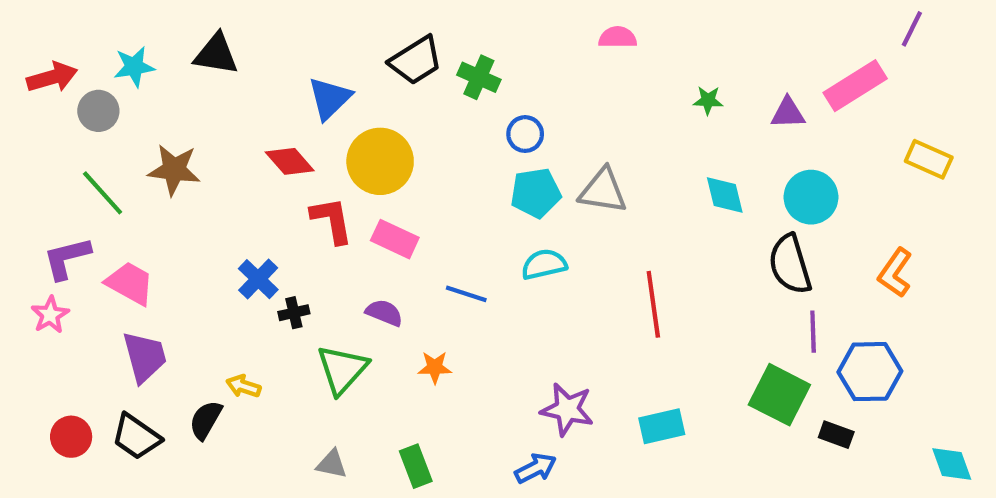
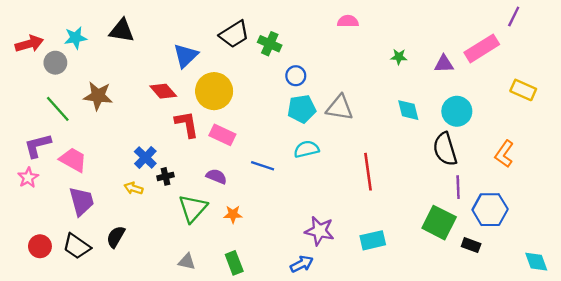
orange star: (435, 367) -> (233, 214), moved
yellow arrow: (243, 386) -> (134, 188), moved

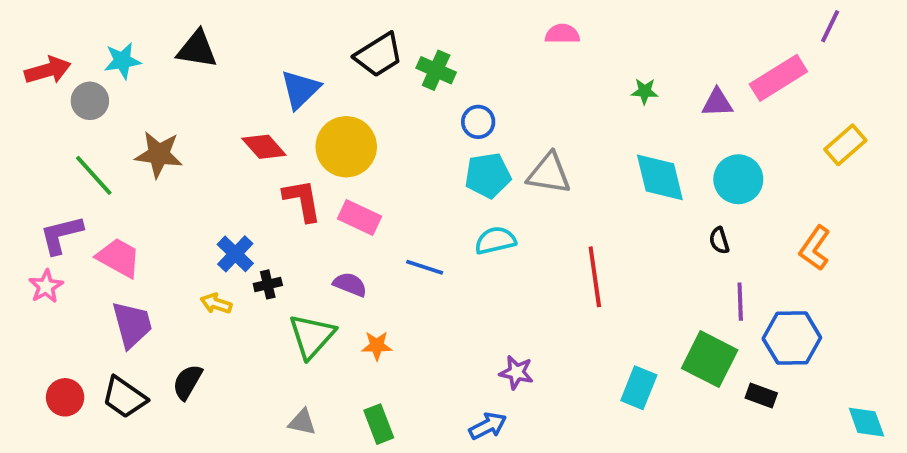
yellow rectangle: (523, 90) -> (845, 145), turned -65
cyan diamond: (408, 110) -> (660, 177), size x1.4
black semicircle: (445, 149) -> (719, 240), size x0.5
purple star: (319, 231) -> (516, 372), size x0.7
cyan rectangle: (373, 240) -> (639, 388), moved, turned -55

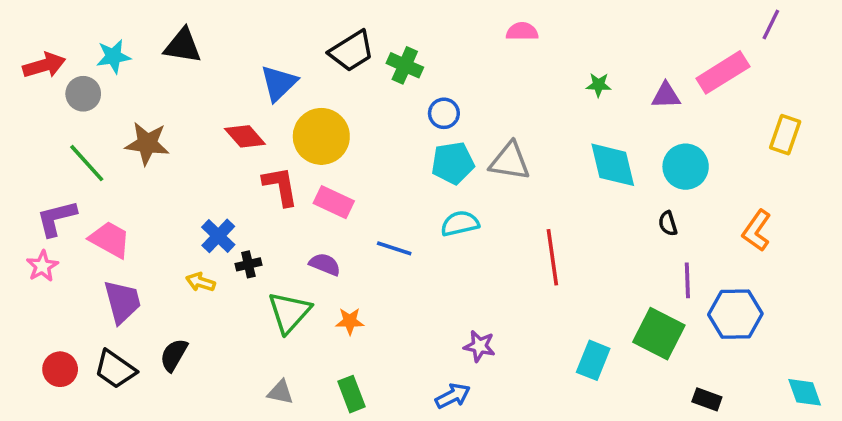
yellow rectangle: (845, 145) -> (785, 135), turned -30
black rectangle: (761, 395) -> (707, 399), moved

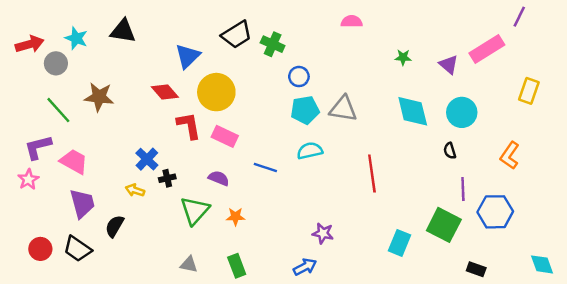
cyan star: (113, 56) -> (76, 38), turned 30
purple triangle: (666, 96) -> (449, 65), turned 42
black semicircle: (174, 355) -> (115, 226), moved

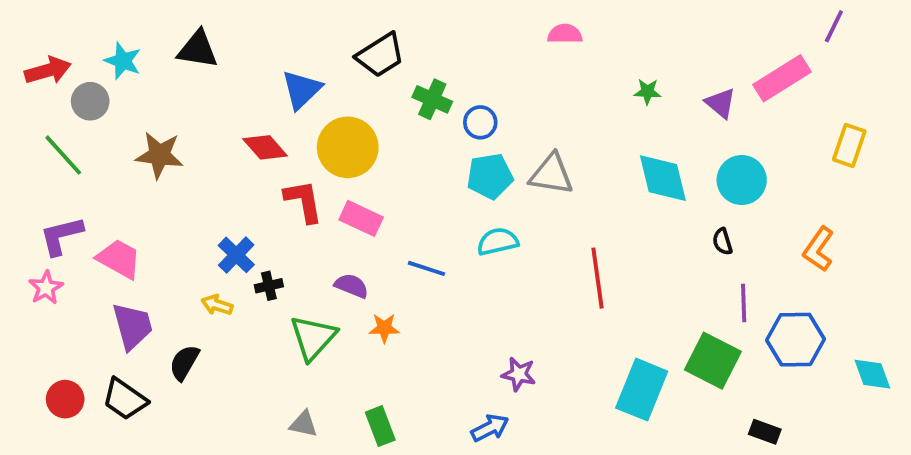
green cross: (273, 44) -> (432, 99), moved
green line: (58, 110) -> (63, 155), moved
orange star: (235, 217) -> (384, 328), moved
cyan rectangle: (400, 243) -> (642, 390), size x1.4
cyan diamond: (542, 264) -> (872, 374), moved

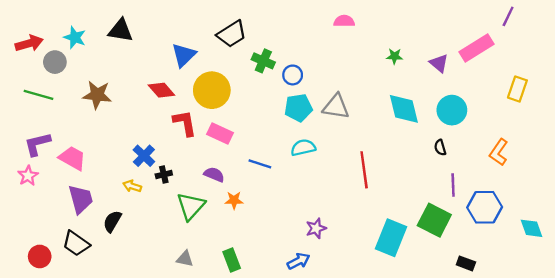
green line: (63, 155) -> (38, 95), turned -32
purple star: (519, 374) -> (316, 228), turned -30
red circle: (65, 399) -> (40, 256), moved

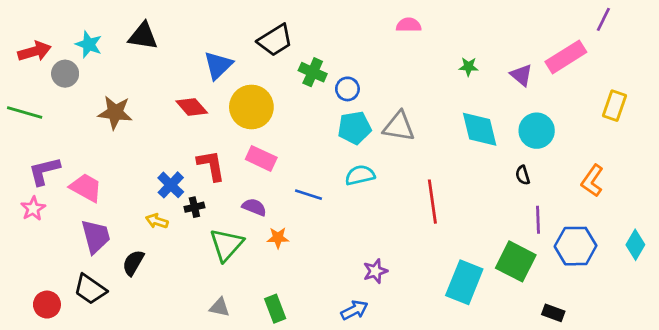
green line: (38, 95) -> (25, 113), moved
red L-shape: (185, 123) -> (211, 165), moved
cyan diamond: (531, 228) -> (635, 245), moved, turned 50

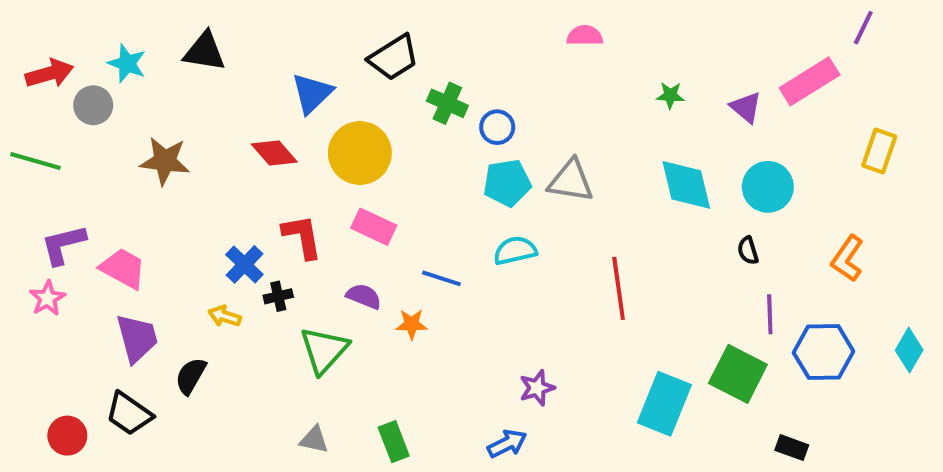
orange star: (278, 238) -> (412, 324), moved

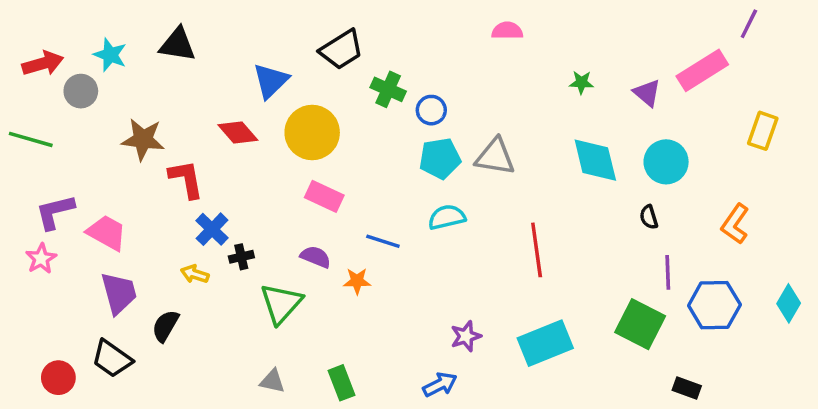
red L-shape: (302, 237) -> (186, 179), moved
cyan rectangle: (664, 404) -> (545, 343), moved, turned 46

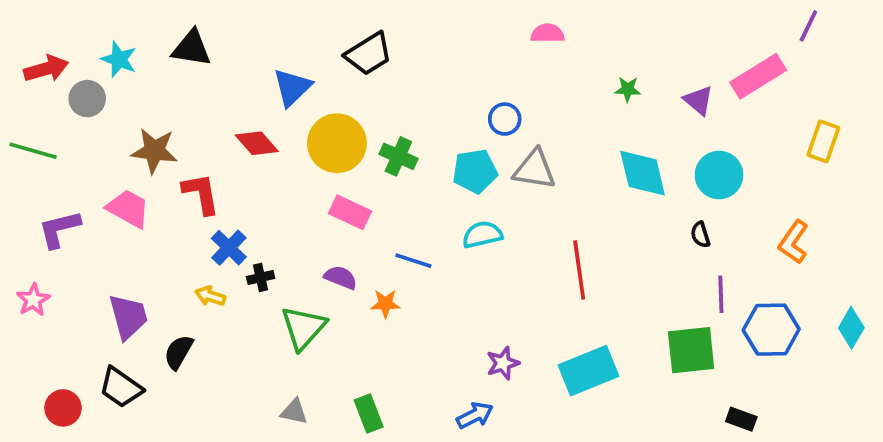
green cross: (388, 89) -> (398, 156), moved
blue circle: (431, 110) -> (505, 119), moved
pink trapezoid: (107, 233) -> (128, 209), moved
pink star: (41, 259) -> (33, 300), moved
green square: (640, 324) -> (691, 350), turned -33

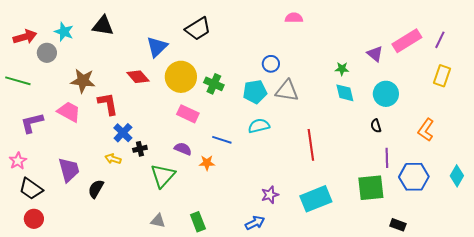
purple line: (808, 26) -> (440, 40), moved
green star: (628, 89) -> (342, 69), moved
cyan diamond: (643, 173) -> (345, 93), size x0.7
black trapezoid: (121, 387) -> (31, 189), moved

